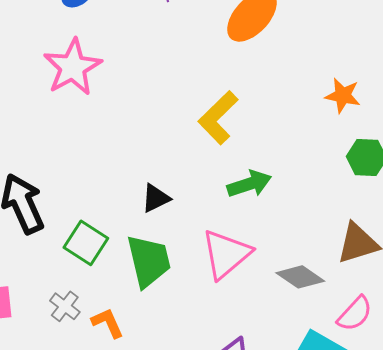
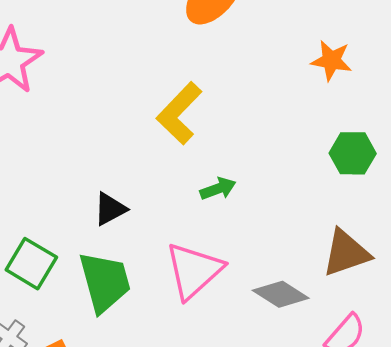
orange star: (343, 96) -> (331, 60), moved
green arrow: (249, 184) -> (218, 189), size x0.7

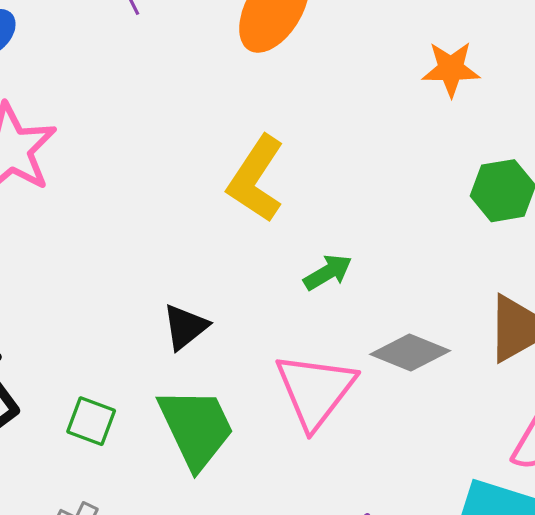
green square: (31, 264) -> (91, 421), size x0.7
gray diamond: (281, 294) -> (410, 352), moved

